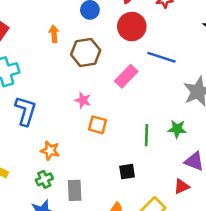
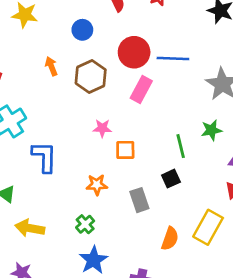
red circle: (132, 27) -> (134, 52), moved
orange star: (50, 151) -> (97, 185), moved
black square: (127, 172) -> (171, 179), moved
gray rectangle: (75, 190) -> (139, 200), moved

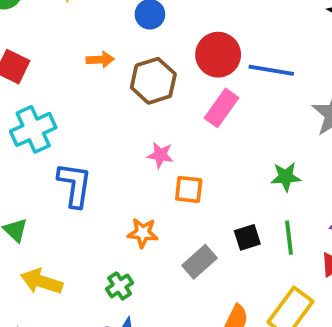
orange arrow: (51, 66) -> (100, 60), turned 102
green star: (211, 130) -> (286, 177), moved
green line: (181, 146) -> (289, 238), moved
gray rectangle: (139, 200) -> (200, 262), turned 60

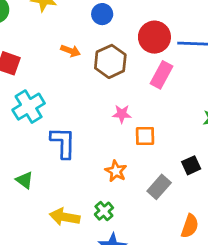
orange arrow: (100, 60) -> (71, 51), turned 30
orange star: (143, 233) -> (116, 171), turned 30
yellow arrow: (42, 282) -> (65, 217), moved

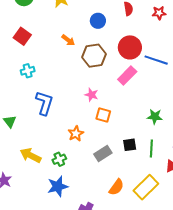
cyan cross: (29, 107) -> (28, 71), size x0.6

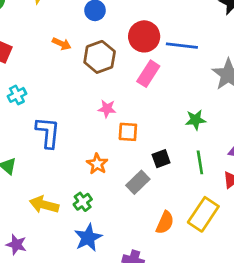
black square: (130, 145) -> (161, 159), moved

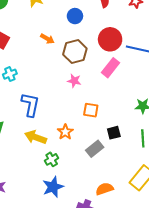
pink star: (107, 109) -> (74, 81), moved
yellow arrow: (44, 205) -> (36, 137), moved
orange semicircle: (165, 223) -> (104, 189), moved, turned -138

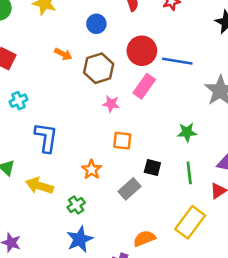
pink star: (74, 81) -> (111, 104), moved
black square: (114, 133) -> (152, 167), turned 32
yellow arrow: (36, 137) -> (39, 186), moved

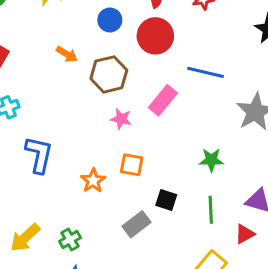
red circle: (142, 51) -> (155, 36), moved
orange star: (92, 170) -> (93, 181), moved
yellow arrow: (39, 186) -> (25, 238), moved, turned -64

